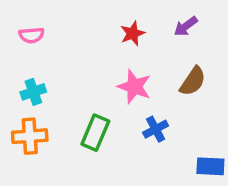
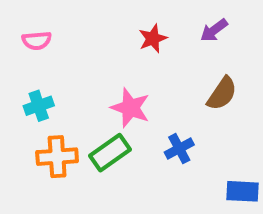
pink star: (134, 87) -> (130, 108), moved
green rectangle: (95, 133) -> (110, 153), turned 32
orange cross: (30, 136) -> (57, 157), moved

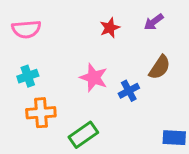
pink semicircle: (37, 41) -> (26, 29), size x1.4
blue cross: (179, 149) -> (129, 91), moved
green rectangle: (110, 153) -> (83, 135), moved

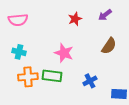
cyan cross: (28, 76) -> (19, 52), turned 32
blue cross: (129, 91) -> (90, 81), moved
green rectangle: (83, 135) -> (52, 76), moved, turned 42

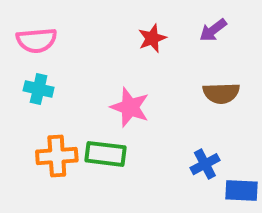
brown semicircle: (109, 46) -> (221, 93), turned 54
cyan cross: (19, 52) -> (39, 89), moved
blue cross: (90, 81) -> (205, 164), moved

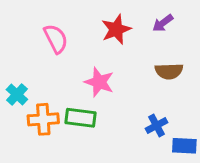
red star: (152, 38) -> (116, 29), size x1.4
pink semicircle: (37, 40) -> (56, 39), moved, turned -112
cyan cross: (39, 89) -> (17, 95), moved, turned 30

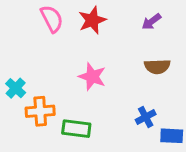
red star: (116, 29) -> (92, 20), moved
pink semicircle: (56, 39) -> (52, 19), moved
green rectangle: (81, 118) -> (76, 129), moved

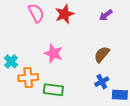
brown semicircle: (157, 66) -> (102, 54), moved, turned 132
pink star: (92, 77) -> (53, 53), moved

